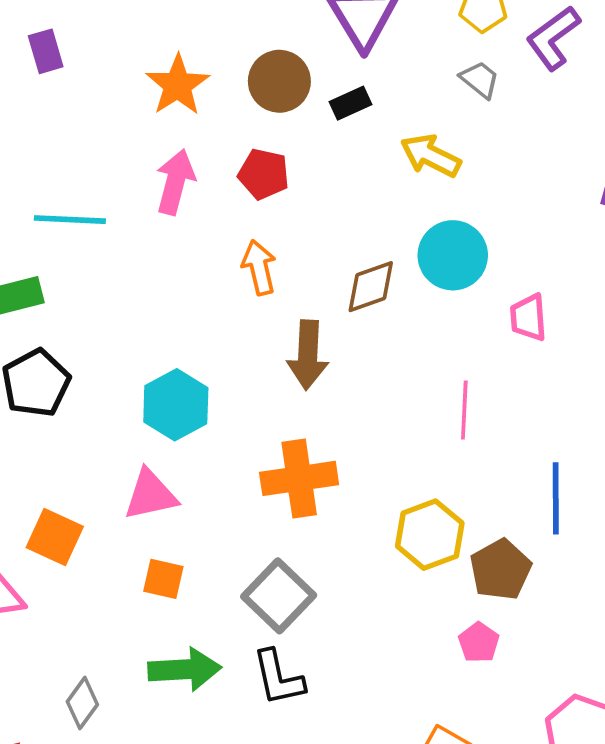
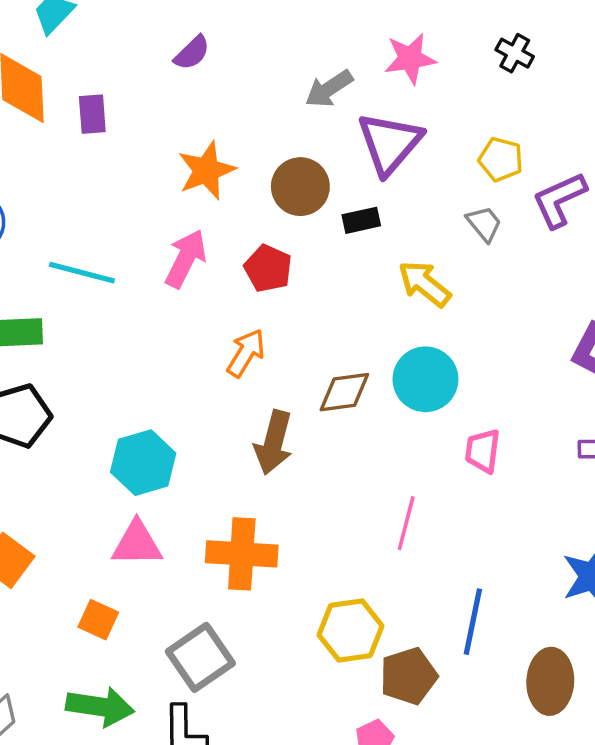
orange arrow: (259, 267) -> (246, 353), turned 33
pink triangle: (150, 495) -> (137, 544), moved

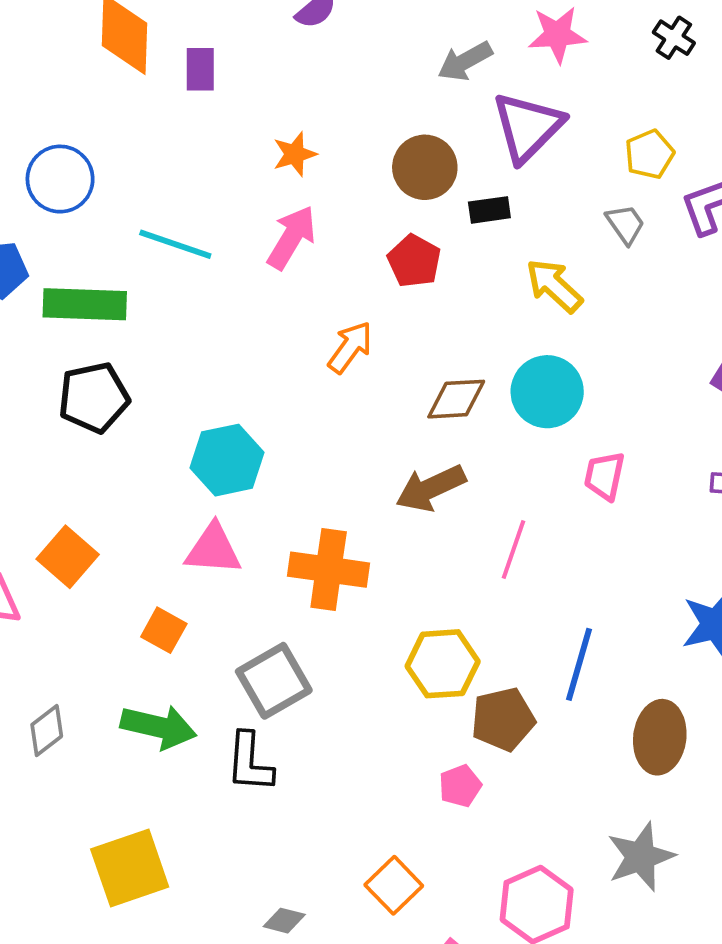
yellow pentagon: (501, 159) -> (649, 154), turned 30
orange star: (206, 170) -> (295, 154), moved, size x0.7
red pentagon: (268, 268) -> (414, 261), moved
brown arrow: (274, 442) -> (431, 488), moved, turned 46

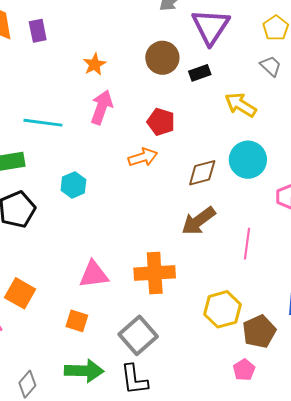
red pentagon: (414, 261) -> (161, 122), moved
orange arrow: (350, 347) -> (143, 157), turned 48
cyan hexagon: (227, 460) -> (73, 185), moved, size x0.7

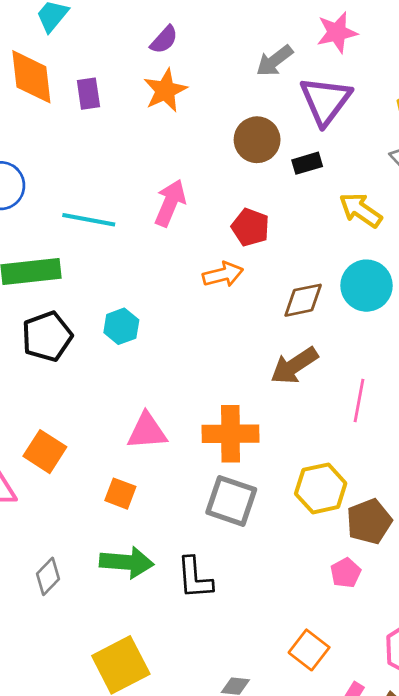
orange star: (95, 64) -> (165, 90), moved, size x1.4
cyan hexagon: (73, 185) -> (121, 326), moved
gray square: (138, 335) -> (231, 501), moved, turned -33

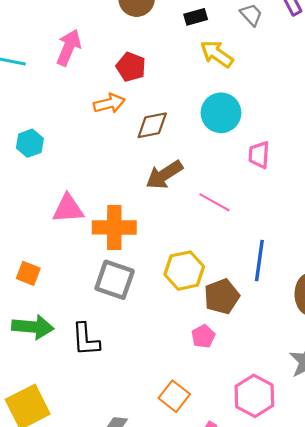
black rectangle: (307, 163) -> (196, 17), moved
brown diamond: (303, 300) -> (152, 125), moved
pink line: (359, 401) -> (215, 202), turned -72
pink triangle: (147, 431) -> (68, 209), moved

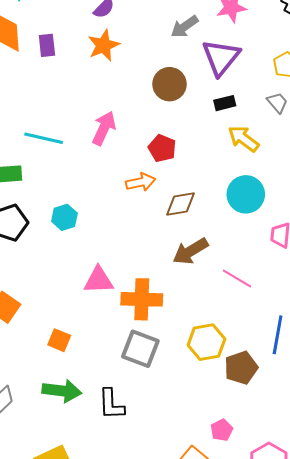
pink pentagon: (203, 336) -> (222, 430), moved

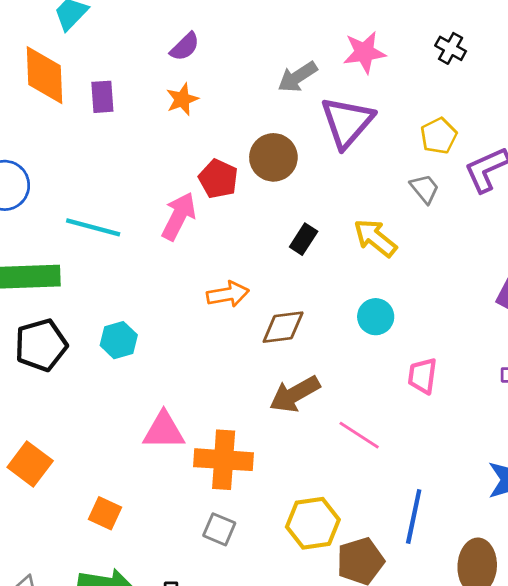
orange star: (103, 45) -> (182, 99), size x0.7
black rectangle: (225, 103) -> (304, 239), moved, turned -45
red pentagon: (162, 148) -> (218, 179), moved
cyan circle: (246, 194) -> (376, 317), size x0.7
gray square: (140, 349) -> (219, 529), size x0.6

